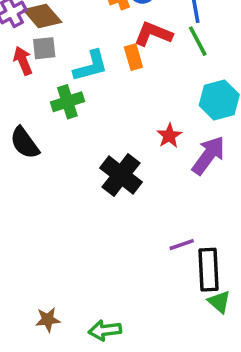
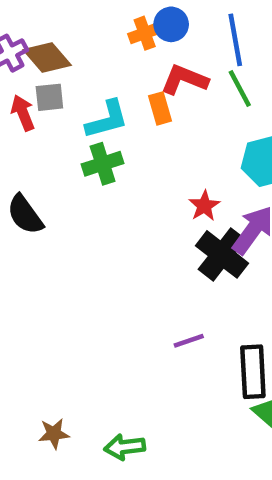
green cross: (67, 102) -> (103, 164), moved
black cross: (121, 175) -> (222, 254), moved
purple line: (182, 245) -> (189, 341), moved

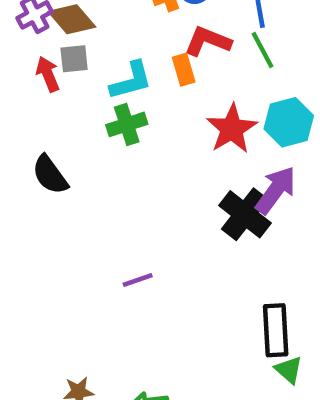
red star: (204, 206) -> (232, 129), moved, size x1.6
purple line: (189, 341) -> (138, 280), moved

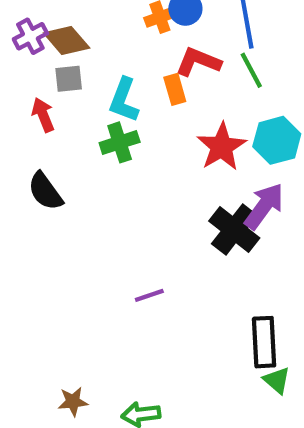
red arrow: (48, 74) -> (43, 115), moved
cyan L-shape: (131, 81) -> (124, 100), turned 126
purple line: (138, 280) -> (149, 295), moved

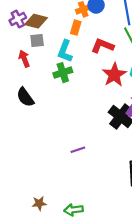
brown diamond: (67, 40) -> (36, 21), turned -35
red L-shape: (198, 62) -> (102, 46), moved
orange rectangle: (175, 89) -> (76, 28), moved, turned 32

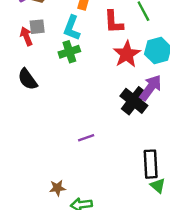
gray square: (37, 40) -> (37, 27), moved
red L-shape: (102, 46) -> (114, 22), turned -115
brown star: (39, 203) -> (57, 188), moved

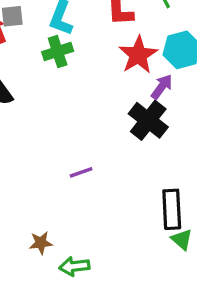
purple arrow: (151, 88) -> (162, 87), moved, size x0.7

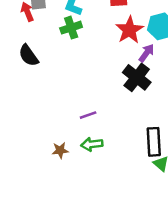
brown star: (41, 243) -> (60, 150), moved
green arrow: (74, 266) -> (92, 144), moved

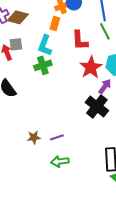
brown star: (60, 150) -> (34, 137), moved

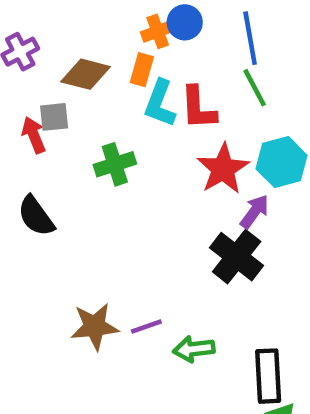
brown diamond: (18, 17) -> (86, 74), moved
cyan L-shape: (45, 45) -> (160, 103), moved
brown star: (34, 137) -> (95, 326), size x1.5
green arrow: (60, 161) -> (194, 349), moved

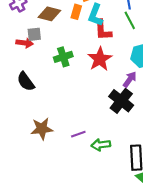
cyan L-shape: (160, 103) -> (95, 15), moved
red arrow: (34, 135) -> (25, 43), turned 119
red star: (223, 169) -> (100, 59), moved
brown star: (95, 326) -> (42, 129), moved

